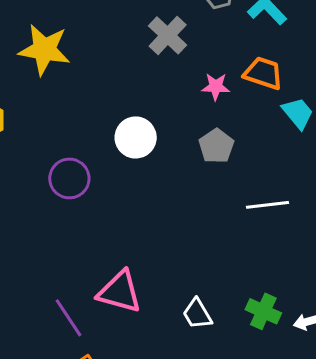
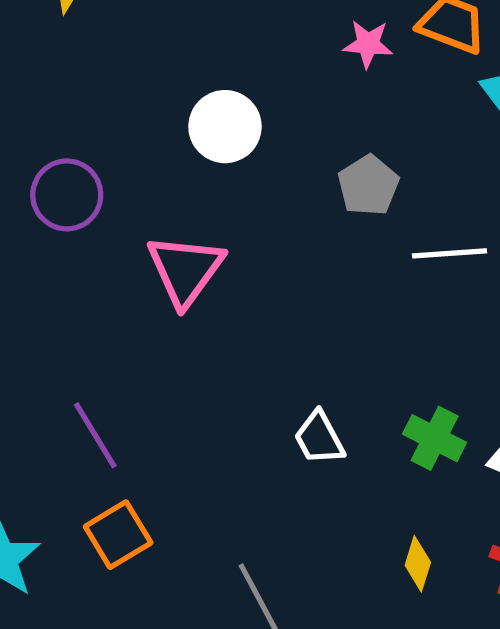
gray pentagon: (216, 146) -> (368, 185), moved
purple circle: (69, 178) -> (67, 195), moved
pink triangle: (120, 292) -> (185, 270), moved, turned 48

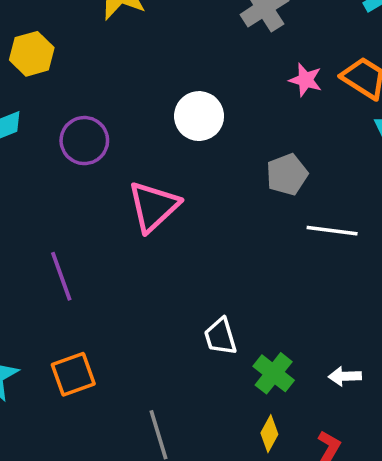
purple line: (95, 435) -> (61, 276), moved
green cross: (435, 438) -> (274, 373), moved

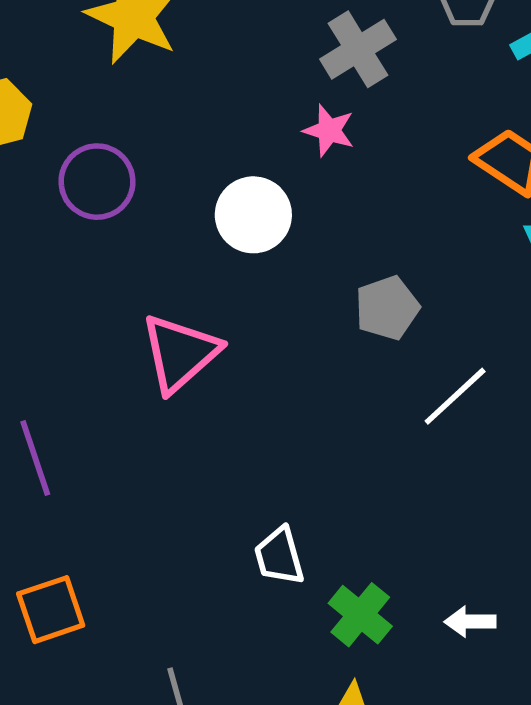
pink star: (305, 80) -> (329, 130), moved
purple circle: (84, 141) -> (97, 182), moved
white line: (332, 231) -> (455, 396), turned -51

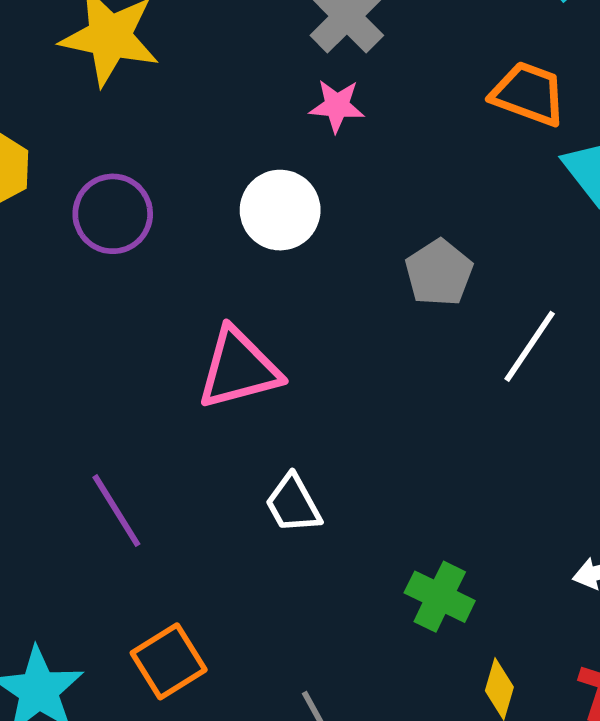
pink triangle: (180, 353) -> (239, 369), turned 40
white trapezoid: (279, 556) -> (293, 504), moved
green cross: (360, 615) -> (440, 597), moved

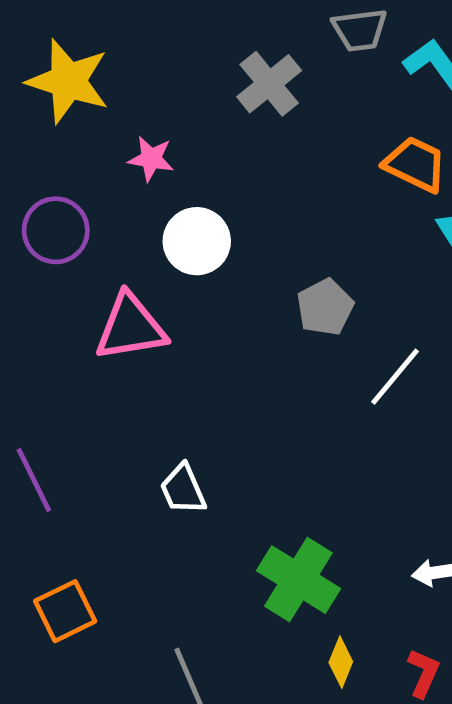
pink star: (337, 106) -> (151, 159), moved
pink triangle: (239, 369) -> (131, 327), moved
green cross: (440, 597) -> (298, 580), size x1.4

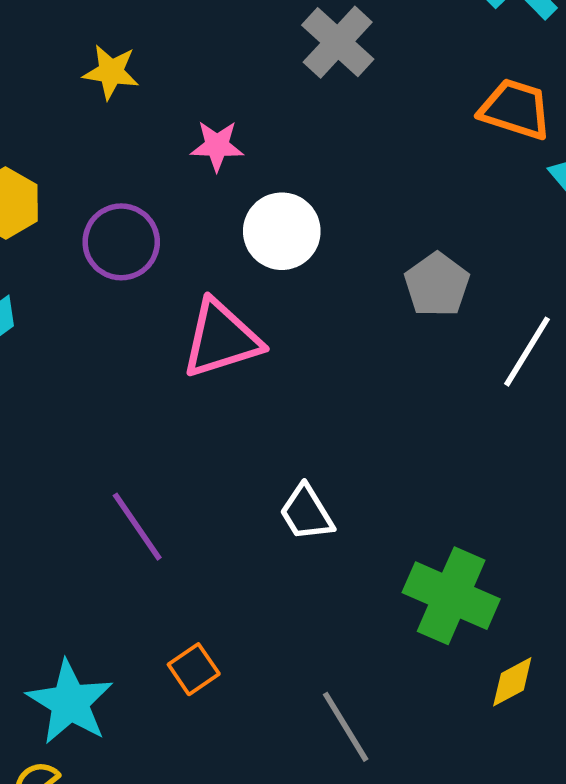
yellow star: (68, 81) -> (111, 72), size x0.6
orange square: (65, 611) -> (194, 669), size x0.7
yellow diamond: (341, 662) -> (512, 682), turned 48

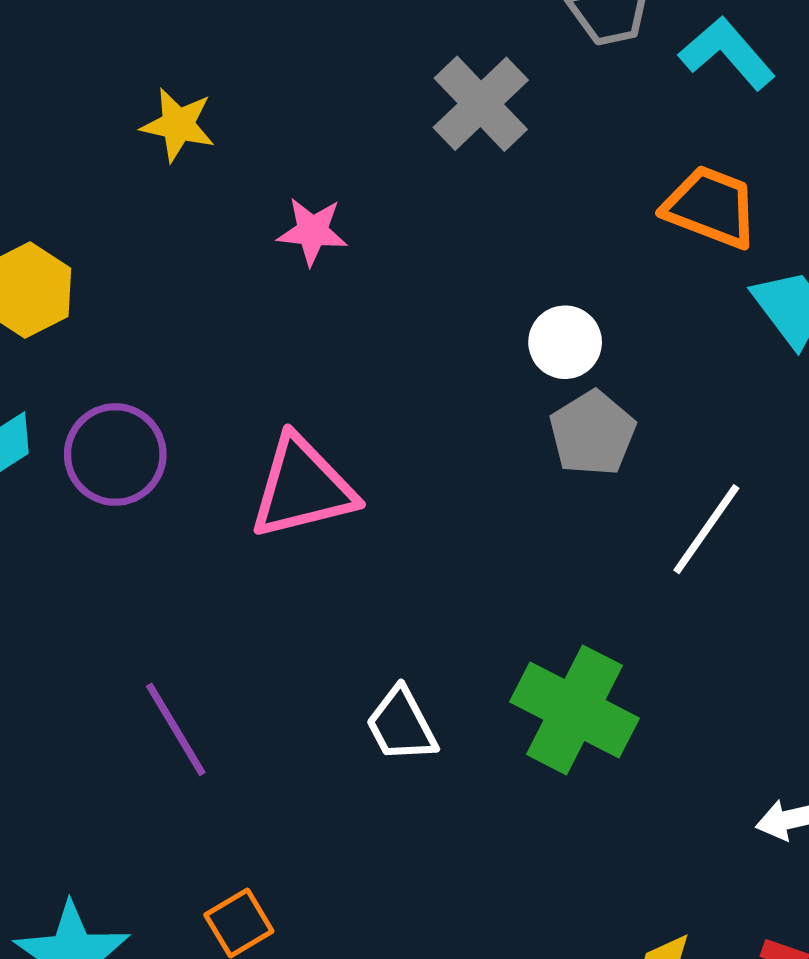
white circle: (282, 231) -> (565, 342), moved, size x0.7
purple circle: (121, 242) -> (115, 454), moved
green cross: (451, 596) -> (575, 710), moved

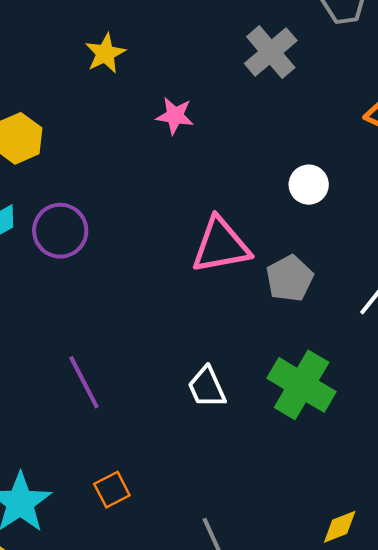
yellow star: (178, 125) -> (105, 53), turned 30
gray pentagon: (593, 433) -> (290, 278), moved
pink triangle: (302, 488) -> (221, 245), moved

